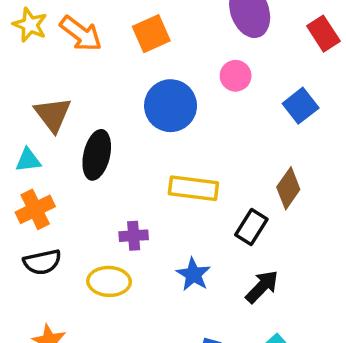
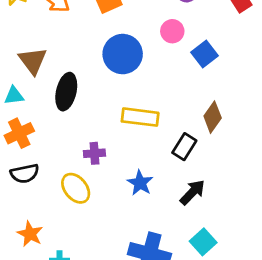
blue square: (301, 106) -> (204, 54), moved
yellow ellipse: (109, 281) -> (76, 188), turned 48

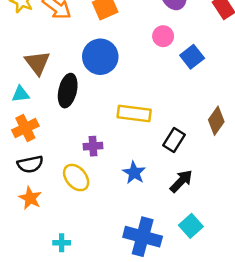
blue circle: (123, 54) -> (100, 57), moved
brown diamond: (213, 117) -> (216, 121), moved
orange star: (30, 234) -> (30, 198), moved

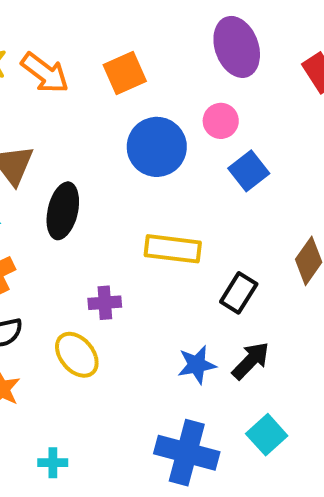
blue circle: (100, 57) -> (157, 147), moved
blue square: (192, 57) -> (249, 171), moved
blue star: (134, 173) -> (197, 365), moved, turned 30

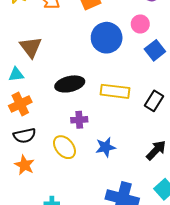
black ellipse: (63, 211) -> (70, 84), moved, turned 64
black rectangle: (239, 293) -> (154, 101), moved
blue star: (197, 365) -> (106, 147), moved

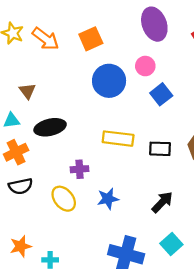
brown triangle: (31, 47) -> (27, 91), size x0.7
black ellipse: (70, 84) -> (50, 127), moved
black rectangle: (154, 101) -> (160, 149), turned 60
orange star: (24, 165) -> (21, 246), moved, turned 30

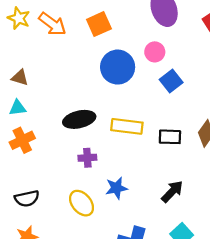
brown triangle: (27, 91) -> (20, 78), moved, turned -36
black ellipse: (50, 127) -> (79, 119), moved
black semicircle: (21, 186) -> (27, 198), moved
yellow ellipse: (64, 199) -> (82, 203), moved

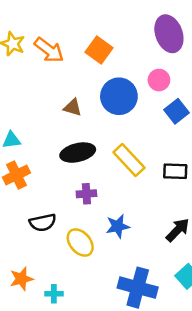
orange square: (99, 24) -> (99, 50), turned -30
brown triangle: (20, 78) -> (73, 108), moved
yellow rectangle: (127, 126) -> (129, 160), turned 40
black semicircle: (27, 198) -> (43, 223), moved

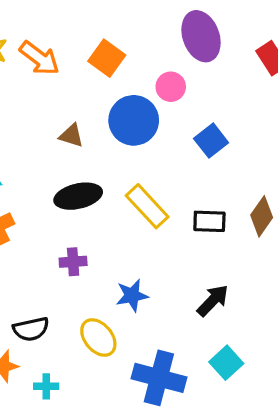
pink circle: (159, 80) -> (171, 87), moved
purple cross: (86, 194) -> (73, 262), moved
black semicircle: (43, 223) -> (31, 329), moved
yellow ellipse: (80, 243) -> (98, 337), moved

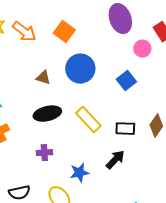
pink circle: (171, 87) -> (142, 49), moved
black arrow: (213, 300) -> (115, 160), moved

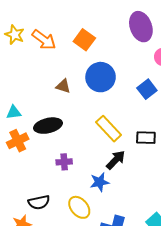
black ellipse: (47, 114) -> (48, 126), moved
black arrow: (115, 160) -> (116, 160), moved

